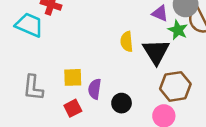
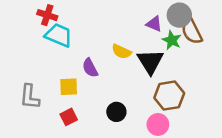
cyan trapezoid: (29, 25) -> (59, 35), moved
yellow semicircle: (127, 42) -> (121, 52), turned -60
purple semicircle: (95, 89) -> (90, 68), moved, turned -36

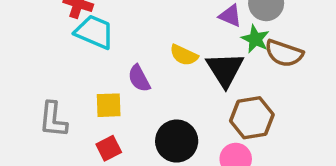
brown semicircle: (192, 31) -> (284, 53), moved, turned -44
black circle: (116, 112) -> (177, 141), size x1.5

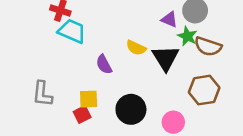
yellow square: (109, 105) -> (89, 99), moved
brown hexagon: (252, 118) -> (204, 90), moved

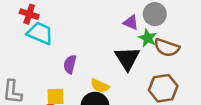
yellow semicircle: (136, 48) -> (100, 86), moved
purple semicircle: (104, 64) -> (70, 64), turned 42

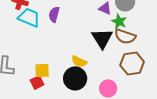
brown semicircle: (167, 48) -> (125, 36), moved
purple semicircle: (70, 64) -> (54, 14), moved

